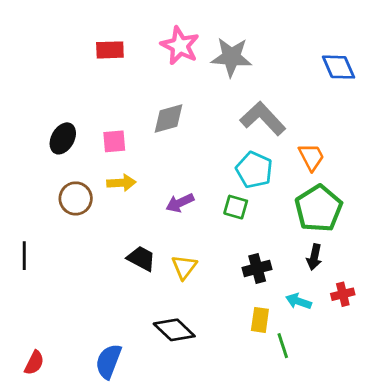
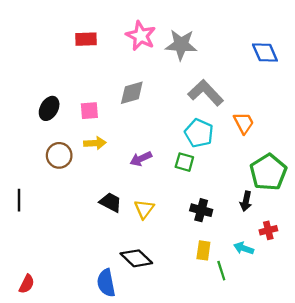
green pentagon: (319, 208) -> (268, 172), moved
black cross: (257, 268) -> (201, 210), turned 30
cyan arrow: (299, 301) -> (244, 248), moved
blue semicircle: (108, 361) -> (106, 283), moved, turned -32

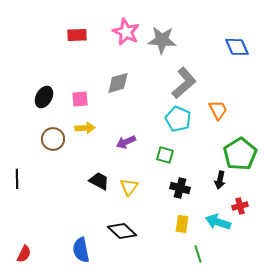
gray L-shape: (206, 93) -> (184, 83), turned 92
green square: (184, 162) -> (165, 155), moved
cyan arrow: (244, 248) -> (218, 222), size x1.4
green line: (221, 271) -> (198, 254), moved
blue semicircle: (106, 283) -> (81, 250), moved

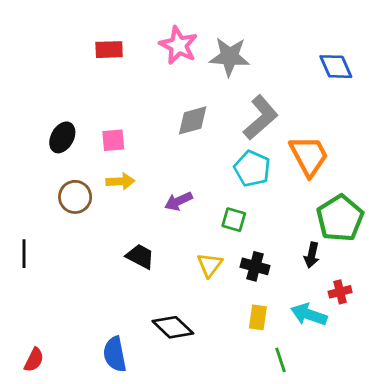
gray diamond: (118, 83) -> (193, 120), moved
orange trapezoid: (218, 110) -> (309, 156), size x1.5
yellow triangle: (129, 187) -> (210, 265), moved

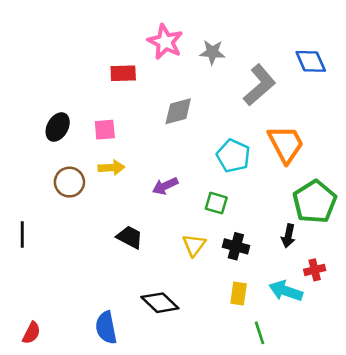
red rectangle: (109, 50) -> (123, 73), moved
gray star: (230, 57) -> (212, 52), size x0.7
gray L-shape: (261, 118) -> (260, 85), moved

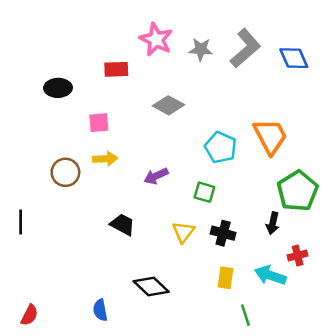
gray L-shape: (260, 85) -> (245, 48), moved
gray diamond: (178, 111) -> (168, 105), turned 44
black ellipse: (58, 127) -> (58, 88), moved, turned 60
blue semicircle: (106, 328) -> (100, 310), size x0.7

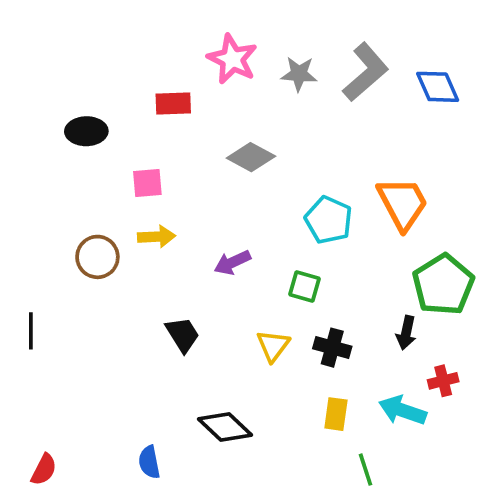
black trapezoid: (123, 224) -> (182, 335), turned 30

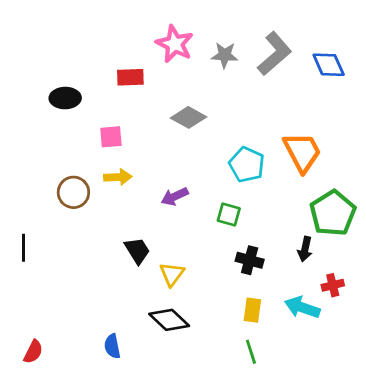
yellow triangle: (273, 346) -> (172, 274), moved
green line: (366, 470) -> (251, 352), moved

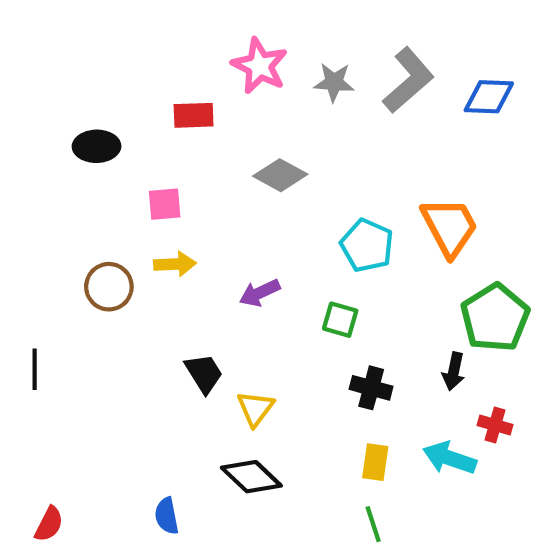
blue diamond: (329, 65) -> (489, 97), turned -64
red cross: (333, 285) -> (495, 425), turned 30

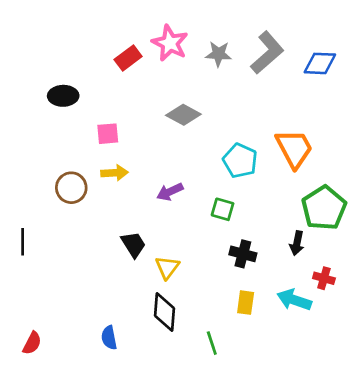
red rectangle: (194, 115) -> (128, 58), moved, turned -35
black diamond: (251, 477) -> (164, 312), turned 51
green line: (373, 524) -> (212, 343), moved

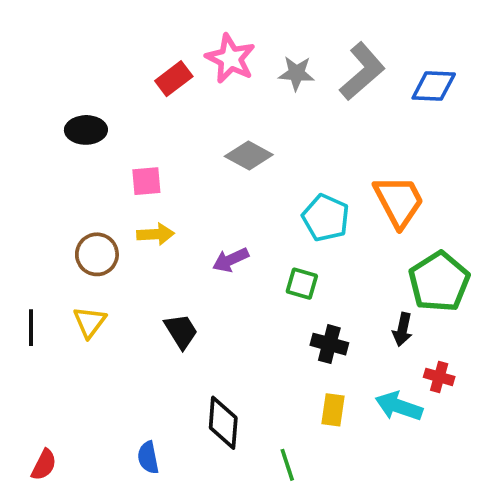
yellow triangle: (167, 267) -> (90, 322), moved

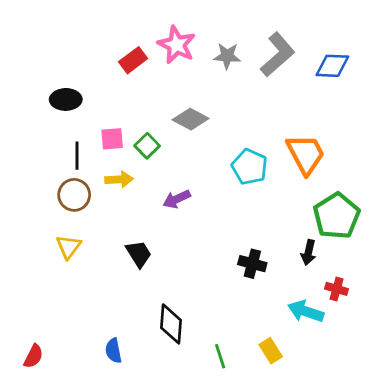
green square: (302, 284) -> (147, 146), moved, turned 30
black line: (31, 328) -> (77, 156), moved
yellow rectangle: (333, 410) -> (271, 351), moved, turned -40

